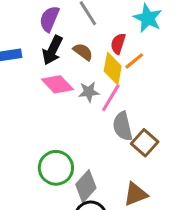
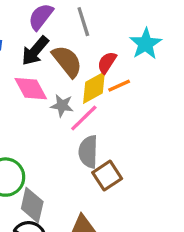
brown semicircle: (83, 52) -> (67, 61), size x1.5
yellow diamond: (113, 69) -> (94, 88), turned 36
gray diamond: (86, 186) -> (32, 205), turned -44

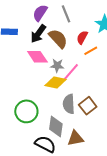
yellow diamond: (94, 88) -> (56, 82), moved, turned 45
gray semicircle: (88, 152) -> (69, 104), moved
gray diamond: (32, 205) -> (56, 127), moved

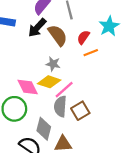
pink diamond: (37, 57) -> (28, 87), moved
pink line: (71, 72) -> (64, 90), moved

